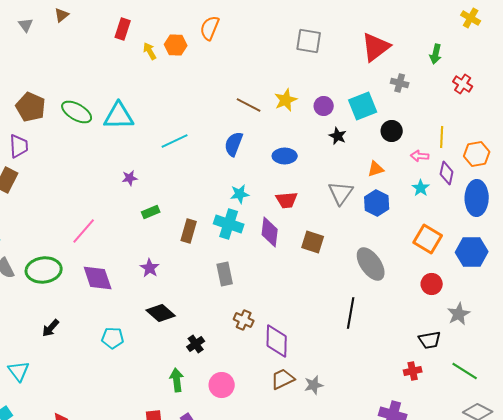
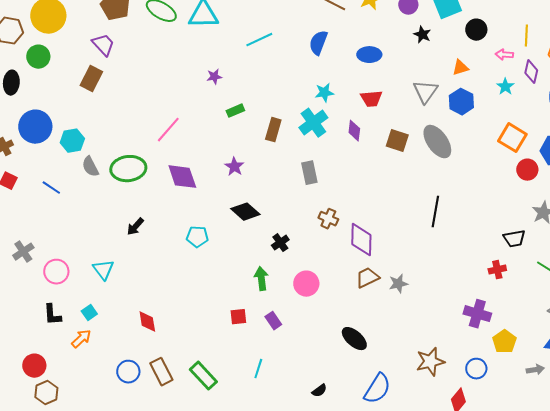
purple trapezoid: (19, 146) -> (103, 45), turned -40
cyan cross: (229, 224) -> (313, 123), turned 36
purple diamond: (270, 232) -> (354, 131), size x0.7
gray ellipse: (371, 264) -> (437, 142), moved
red circle: (432, 284) -> (527, 170), moved

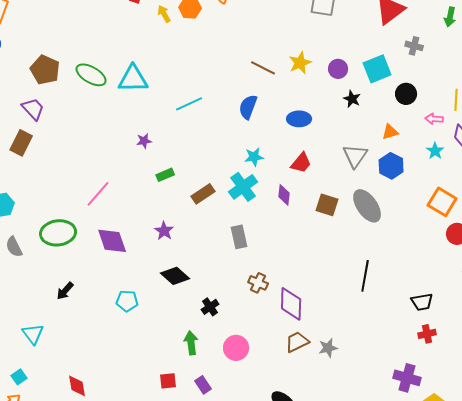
red trapezoid: (371, 99) -> (301, 163), turned -45
brown rectangle: (273, 130) -> (203, 194), turned 40
gray semicircle: (90, 167) -> (14, 247), moved
black trapezoid: (514, 239) -> (422, 302), moved

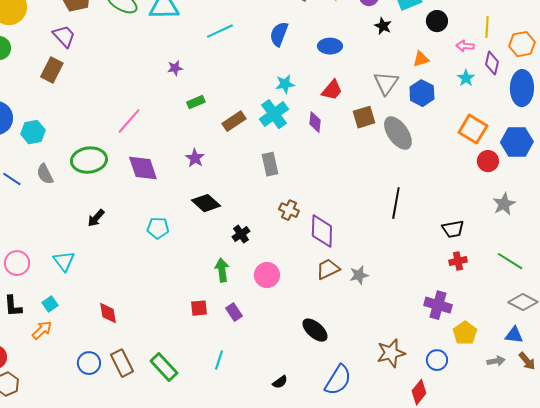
brown square: (327, 205) -> (364, 117), moved, turned -35

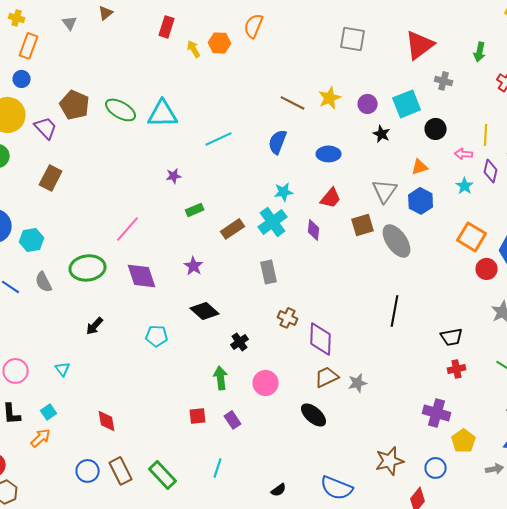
purple trapezoid: (64, 36) -> (46, 128), moved
cyan triangle: (64, 261) -> (63, 369), size x0.7
black ellipse: (315, 330) -> (314, 415), moved
blue semicircle: (338, 380) -> (337, 488), turned 80

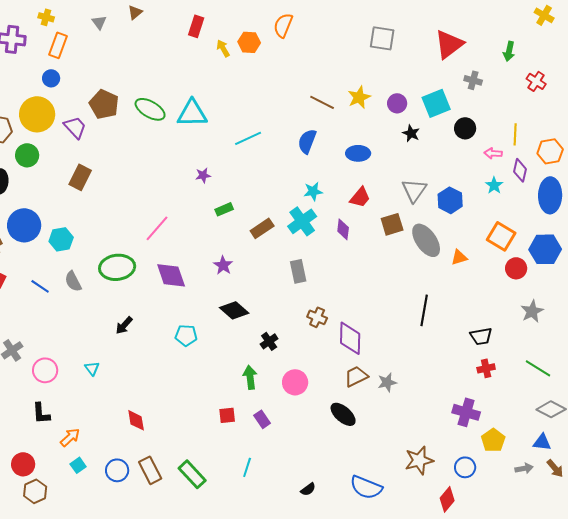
orange triangle: (420, 167) -> (459, 257), moved
cyan square: (49, 412) -> (78, 465), moved

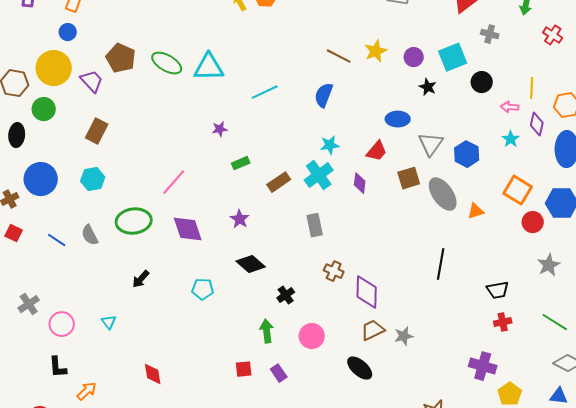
blue ellipse: (358, 153) -> (398, 119), moved
cyan hexagon: (61, 239) -> (93, 179), moved

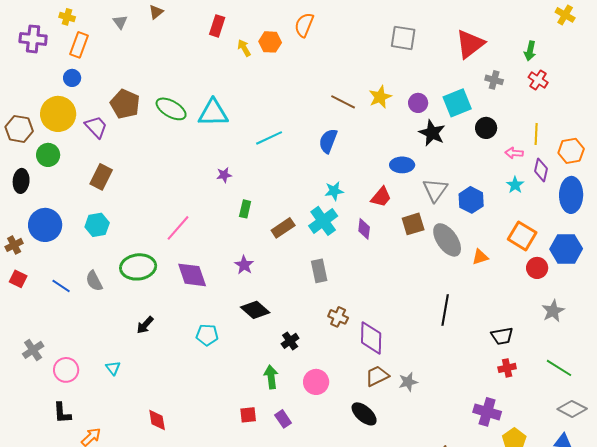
red cross: (553, 35) -> (538, 80), moved
black star: (428, 87) -> (432, 133), size x1.5
green rectangle: (241, 163) -> (245, 209), turned -54

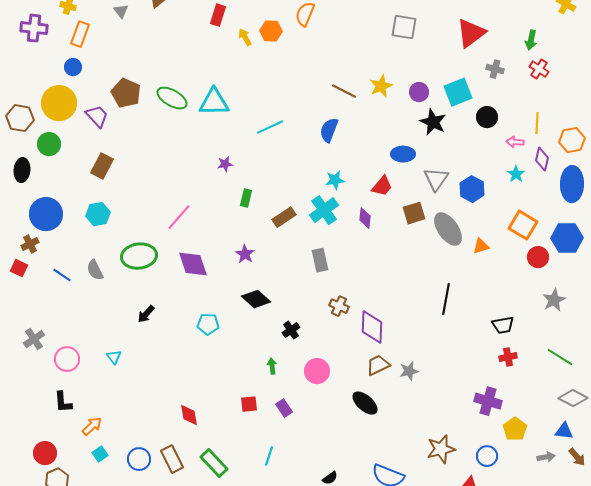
brown cross: (14, 245) -> (30, 244), moved
green arrow: (271, 377) -> (272, 366), size x0.7
red diamond: (157, 420) -> (189, 415), moved

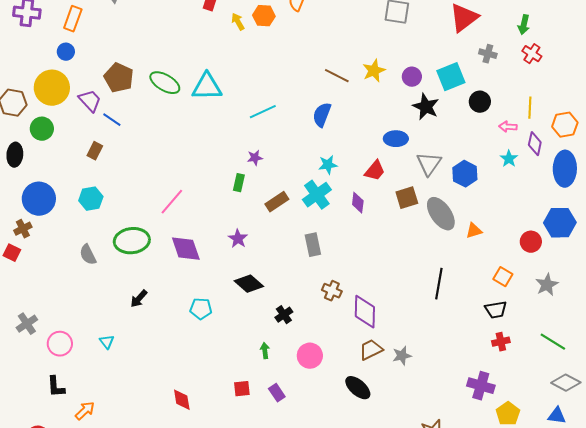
purple star: (225, 164) -> (255, 158), moved
brown rectangle: (102, 166) -> (95, 151), size x0.7
orange square: (523, 225) -> (503, 277), moved, size x0.7
blue line: (62, 275) -> (112, 120), moved

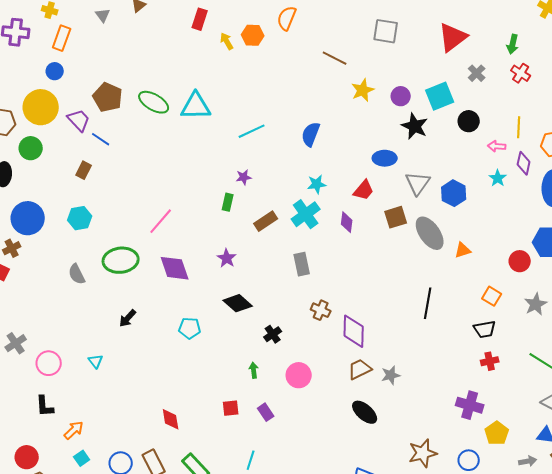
gray cross: (488, 54) -> (477, 73), turned 30
brown line: (337, 76) -> (335, 58), moved
black ellipse: (358, 388) -> (365, 412), moved

